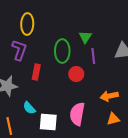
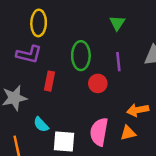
green triangle: (85, 37) -> (117, 23), moved
purple L-shape: (19, 50) -> (29, 54), turned 85
orange triangle: (113, 119) -> (128, 133), moved

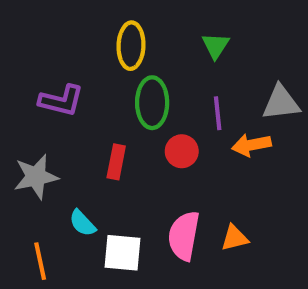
yellow ellipse: (39, 23) -> (131, 46), moved
red rectangle: (49, 81) -> (116, 162), moved
orange arrow: (138, 110) -> (251, 145), moved

